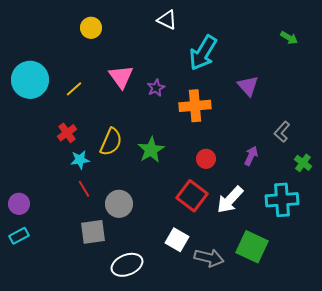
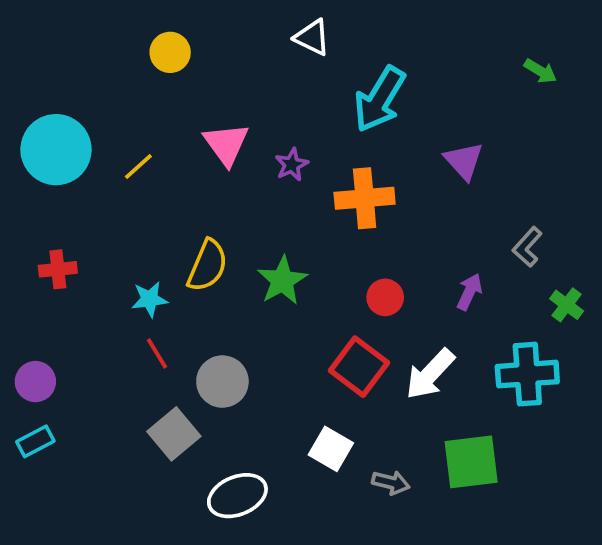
red cross: (67, 133) -> (58, 269), moved, turned 30
gray square: (93, 232) -> (174, 434), turned -32
green square: (252, 247) -> (471, 462), turned -32
gray arrow: (209, 258) -> (391, 483), size x0.7

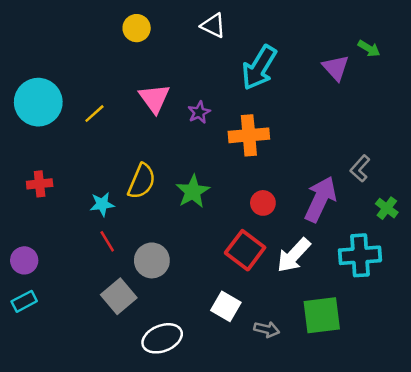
yellow circle: (170, 52) -> (137, 28), moved
purple triangle: (464, 161) -> (336, 68), moved
purple arrow: (469, 292) -> (320, 199), size x1.8

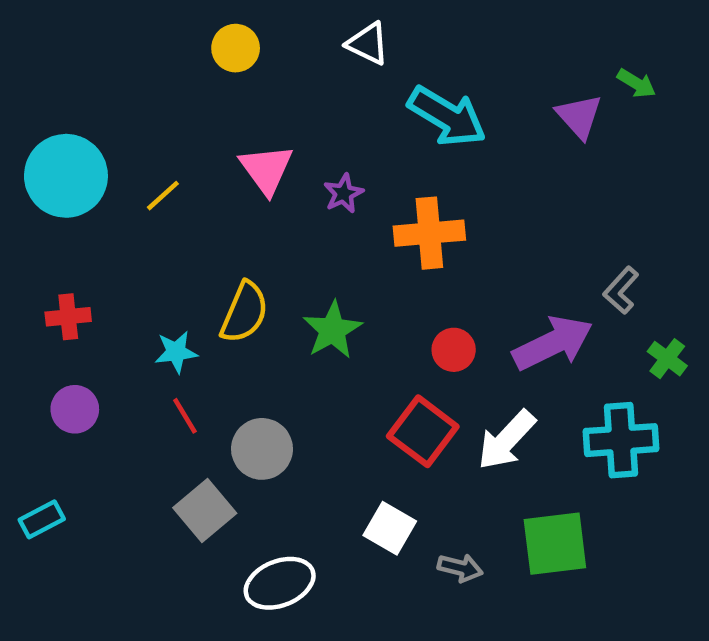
cyan arrow: (259, 68) -> (447, 116), turned -90
purple arrow: (320, 199) -> (553, 343), turned 39
purple circle: (24, 260) -> (75, 409), moved

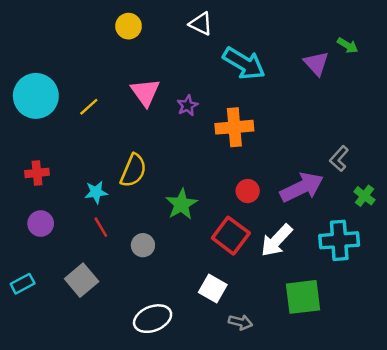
green star: (332, 330) -> (181, 204), moved
gray circle: (262, 449) -> (143, 245), size x0.7
gray square: (205, 511) -> (82, 280), moved
gray arrow: (460, 568) -> (240, 322), moved

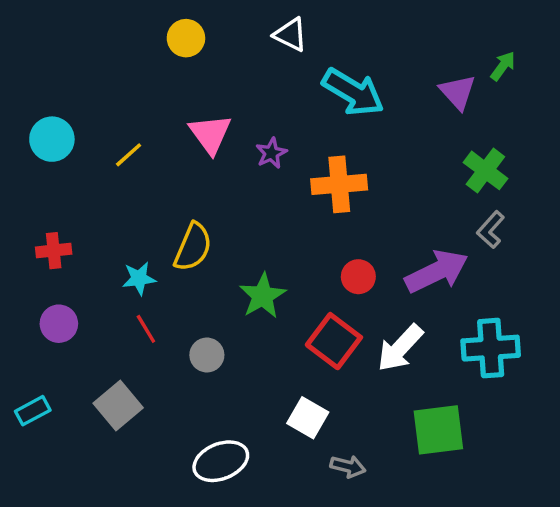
green arrow: (348, 45) -> (503, 66), turned -85
cyan circle: (36, 96) -> (52, 139), size x0.7
green cross: (364, 196) -> (485, 170), moved, size x1.4

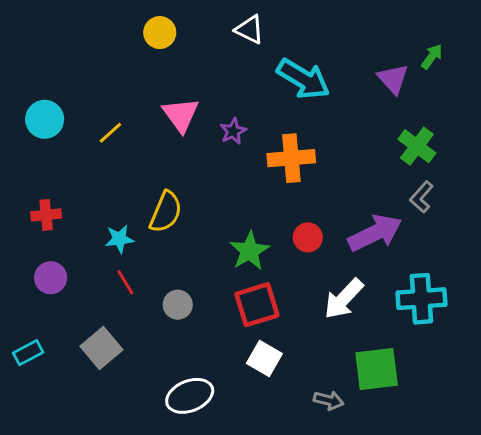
green star: (263, 296) -> (249, 251), moved
red square: (334, 341) -> (257, 305), moved, turned 36
gray arrow: (348, 466) -> (329, 400), moved

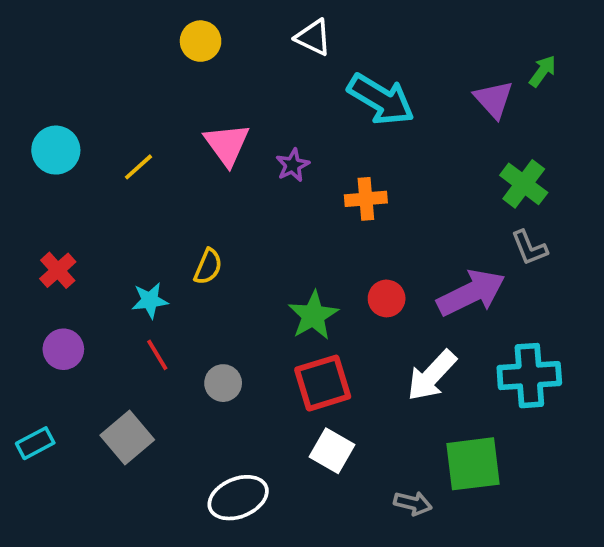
orange cross: (291, 158) -> (366, 199), size x0.7
gray L-shape: (421, 197) -> (529, 248), turned -64
yellow semicircle: (166, 212) -> (208, 267), size x0.7
red cross: (46, 215) -> (58, 270), turned -36

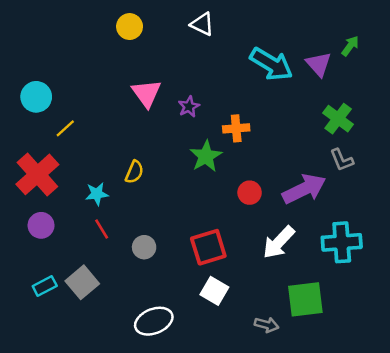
cyan arrow: (381, 99) -> (271, 64), moved
yellow line: (139, 167) -> (65, 128), moved
red cross: (58, 270) -> (37, 174), size x1.8
green star: (313, 315) -> (206, 156), moved
cyan rectangle: (35, 443) -> (45, 286), moved

